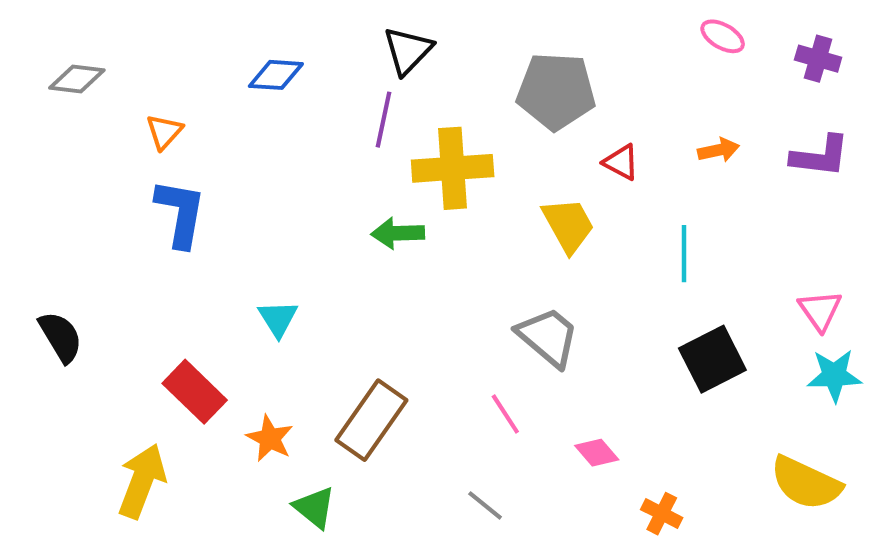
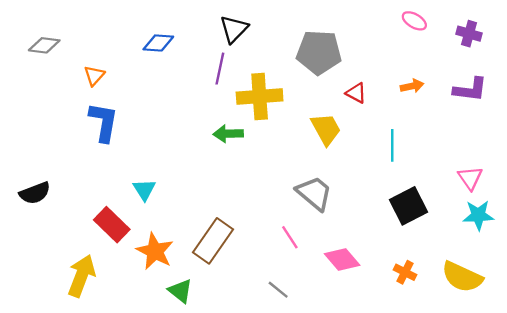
cyan triangle: (278, 319) -> (144, 190), moved
black semicircle: (61, 337) -> (35, 193), turned 100
orange star: (270, 438) -> (155, 251), size x1.4
pink diamond: (597, 453) -> (342, 259), size x1.4
orange cross: (662, 514) -> (405, 272), moved

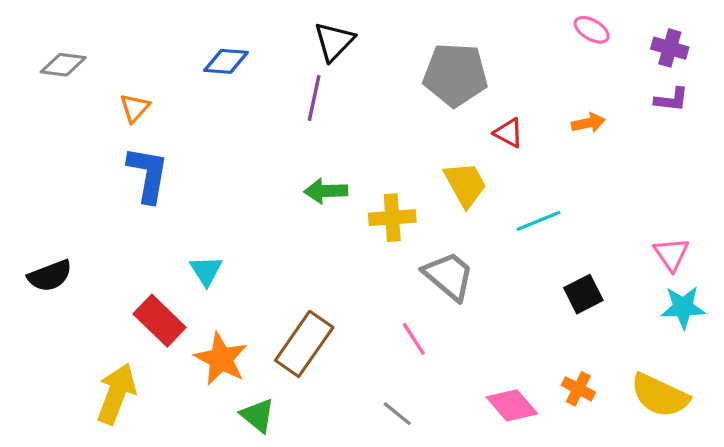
purple L-shape: (470, 90) -> (671, 100), moved, size x0.7
yellow cross: (260, 97) -> (392, 218), moved, size x0.7
cyan line: (392, 145) -> (538, 221), moved, turned 68
black square: (409, 206) -> (583, 294), size x0.7
pink diamond: (342, 259) -> (512, 405), moved

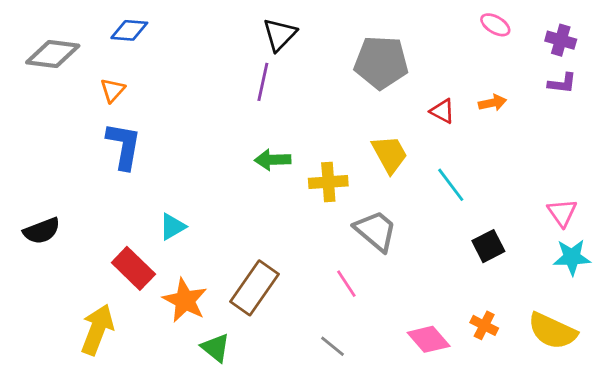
blue diamond: (226, 61) -> (129, 30), moved
gray diamond: (63, 65) -> (53, 54), size x1.4
red triangle: (509, 133) -> (442, 111), moved
cyan line: (538, 221) -> (451, 185), turned 75
cyan triangle: (206, 271) -> (172, 227), turned 32

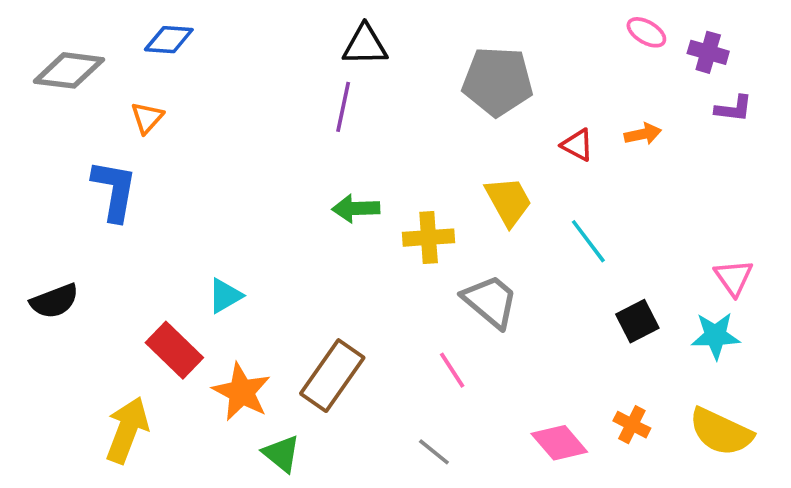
black triangle: (280, 35) -> (365, 45), turned 45
purple cross: (561, 40) -> (708, 52), moved
blue L-shape: (124, 146) -> (114, 190), moved
cyan star: (572, 257) -> (715, 336), moved

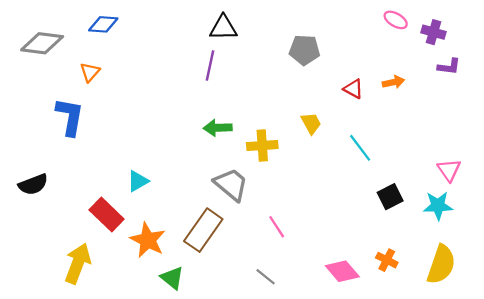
gray pentagon: (498, 81) -> (304, 50), size x0.7
yellow trapezoid: (508, 201) -> (311, 123), size x0.7
gray trapezoid: (490, 301) -> (231, 184), moved
yellow semicircle: (721, 432) -> (441, 265), turned -96

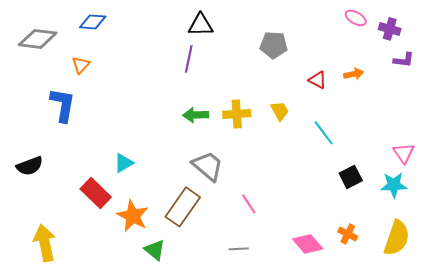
yellow cross: (262, 146) -> (237, 114), moved
yellow arrow: (78, 263) -> (45, 243), moved, turned -33
gray line: (266, 277) -> (239, 249), turned -42

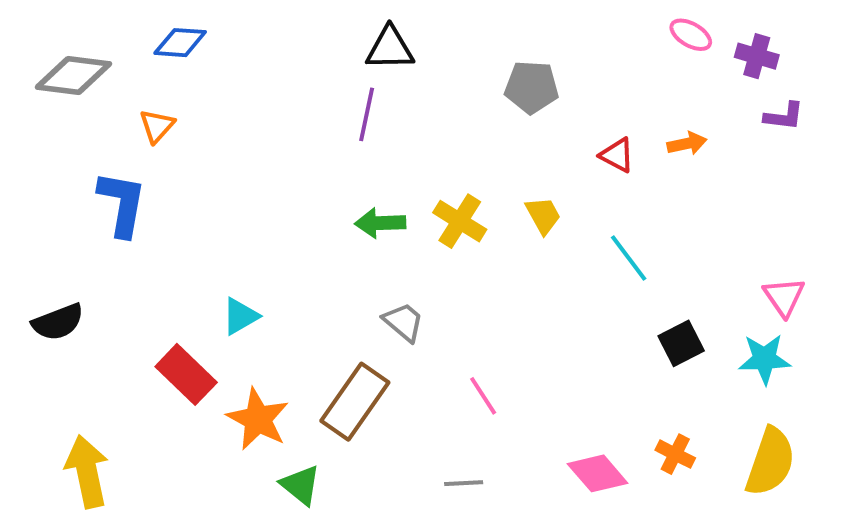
yellow cross: (237, 114) -> (460, 221), turned 36
gray trapezoid: (208, 166) -> (403, 322), size x0.7

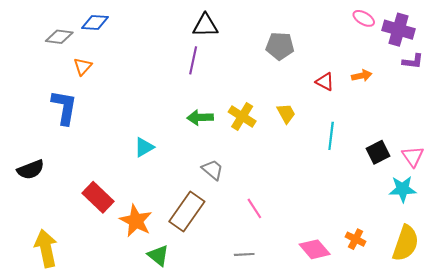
purple cross: (757, 56) -> (398, 30), size x1.4
gray diamond: (73, 76) -> (59, 37), moved, size x0.7
cyan line: (629, 258) -> (331, 136), turned 44
cyan triangle: (240, 316) -> (144, 147), moved
black square: (681, 343) -> (378, 152), moved

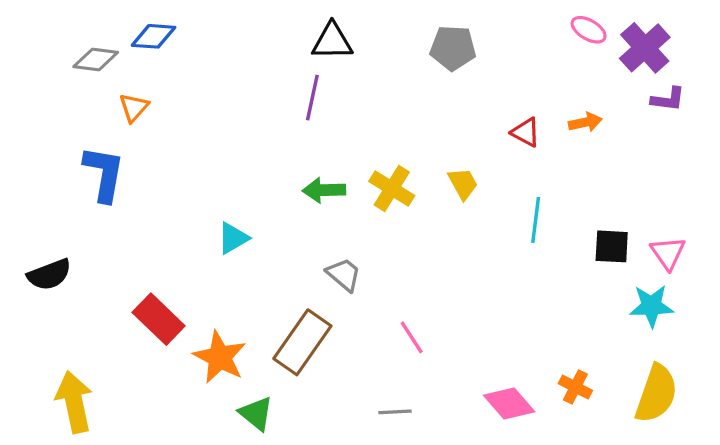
purple cross: (398, 30) -> (645, 48), turned 32
gray pentagon: (280, 46) -> (453, 48), moved
black square: (378, 152) -> (612, 246), turned 30

